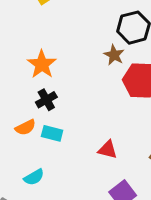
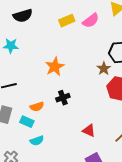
black cross: (46, 100) -> (63, 98), moved
cyan rectangle: (52, 133) -> (27, 122), moved

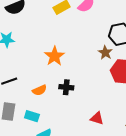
black cross: (63, 98) -> (66, 87), turned 32
orange semicircle: (37, 107) -> (39, 90), moved

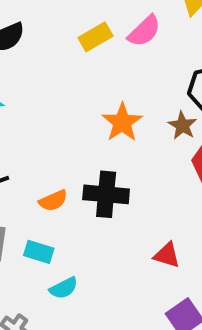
orange star: (54, 56) -> (122, 122), moved
black cross: (66, 87) -> (106, 194), size x1.5

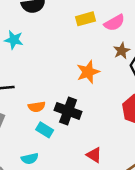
brown star: (182, 125) -> (122, 51), moved
cyan rectangle: (39, 252) -> (45, 130), moved

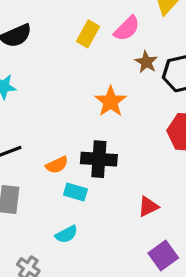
yellow rectangle: (85, 19) -> (88, 34), turned -30
red triangle: (94, 155) -> (148, 207), turned -42

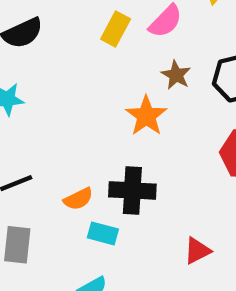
brown star: (146, 62) -> (176, 75), moved

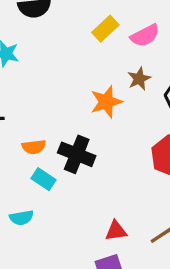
red triangle: (197, 251) -> (116, 231), moved

